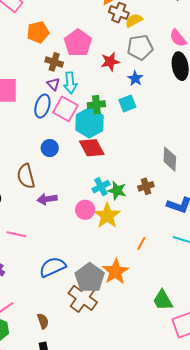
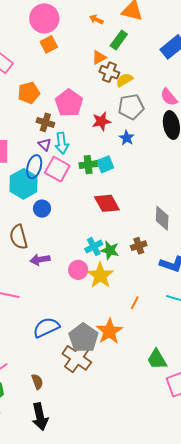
cyan square: (127, 103) -> (105, 164), moved
cyan hexagon: (90, 123) -> (24, 184), moved
red diamond: (92, 148) -> (107, 203), moved

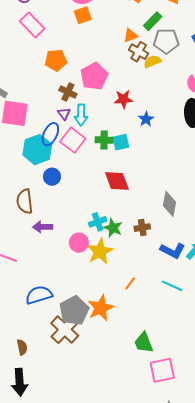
gray pentagon: (131, 107) -> (166, 41), moved

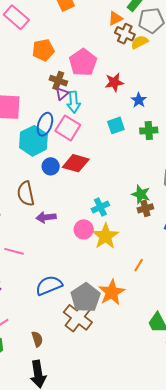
purple triangle: (64, 114) -> (62, 94), moved, turned 32
green cross: (104, 140) -> (149, 130), moved
red diamond: (117, 181) -> (76, 163), moved, turned -48
green star: (113, 228) -> (141, 194), moved

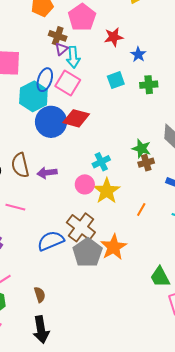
blue circle: (51, 166) -> (51, 122), size x1.8
brown semicircle: (26, 194) -> (20, 165), moved
orange line: (139, 265) -> (141, 210), moved
brown cross: (78, 317) -> (81, 227), moved

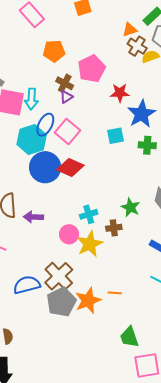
blue star: (138, 54) -> (142, 114), size x1.8
cyan arrow: (73, 57) -> (32, 99), moved
brown cross: (146, 163) -> (114, 228), moved
orange line: (141, 210) -> (115, 293), moved, turned 56

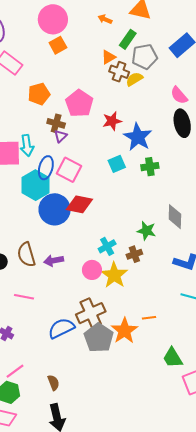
brown cross: (59, 276) -> (91, 313), turned 32

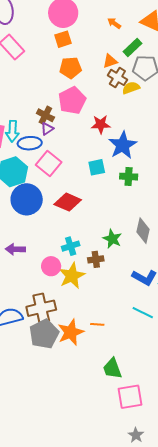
orange pentagon: (39, 94) -> (70, 68), moved
blue ellipse: (46, 168) -> (30, 143), moved, turned 60
red diamond: (79, 204) -> (68, 202), moved

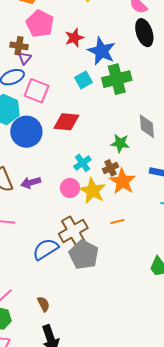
green cross: (129, 177) -> (117, 79), size x1.6
orange line: (97, 324) -> (117, 221), moved
orange star: (71, 332) -> (123, 181), moved

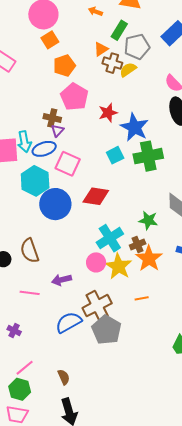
cyan cross: (82, 163) -> (110, 238), size x1.5
purple arrow: (31, 183) -> (62, 280), moved

